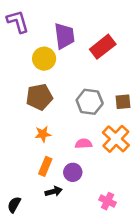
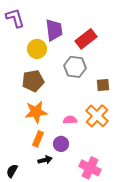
gray hexagon: (90, 102) -> (75, 67), moved
orange star: (43, 134) -> (36, 112), size x1.6
pink cross: (107, 201) -> (90, 168), size x1.5

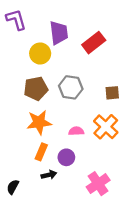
gray hexagon: (75, 67) -> (71, 87), moved
pink cross: (90, 168) -> (98, 184), turned 30

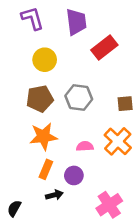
purple L-shape: (16, 20) -> (32, 18), moved
purple trapezoid: (59, 33) -> (76, 22), moved

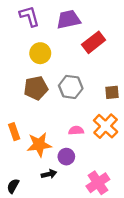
purple trapezoid: (76, 22) -> (69, 19), turned -95
orange star: (43, 136) -> (39, 145), moved
orange rectangle: (46, 169) -> (14, 132), moved, turned -42

